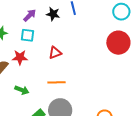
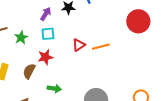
orange line: (56, 82) -> (101, 47), moved

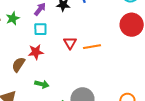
green star: (21, 37) -> (13, 18), moved
red triangle: (79, 45) -> (70, 43), turned -32

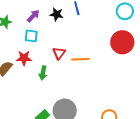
green arrow: (42, 84) -> (43, 73), moved, turned 80

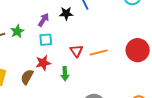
red circle: (122, 42) -> (138, 50), moved

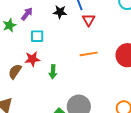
purple arrow: (44, 20) -> (27, 14), moved
red triangle: (77, 51) -> (89, 20), moved

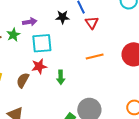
purple arrow: (27, 14) -> (30, 22), turned 48
cyan square: (37, 36) -> (42, 43), size x1.5

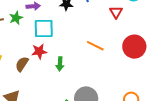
red triangle: (92, 23) -> (116, 12), moved
orange line: (95, 56) -> (95, 46), turned 36

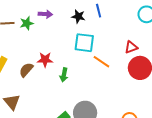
red triangle: (116, 12) -> (131, 47), moved, turned 32
cyan square: (44, 28) -> (84, 43), moved

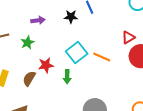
green star: (27, 23) -> (27, 43), moved
cyan square: (84, 43) -> (77, 53), moved, turned -35

